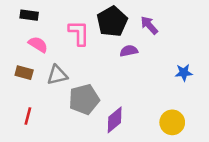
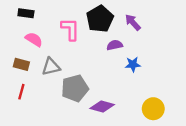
blue star: (184, 73) -> (133, 64), moved
red line: (28, 116) -> (21, 92), moved
purple diamond: (115, 120) -> (102, 106), turned 55

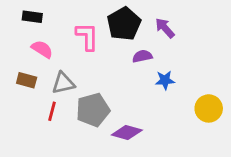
red line: (21, 92) -> (52, 111), moved
yellow circle: (153, 109) -> (209, 108), moved

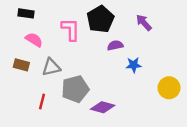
purple arrow: (165, 28) -> (144, 23), moved
red line: (52, 111) -> (42, 102), moved

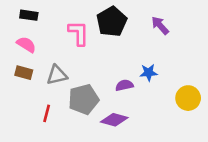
pink semicircle: (34, 40) -> (26, 45), moved
purple semicircle: (115, 45) -> (124, 85), moved

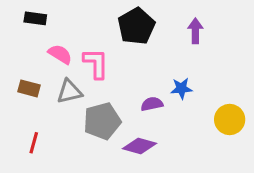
purple arrow: (160, 25) -> (195, 31), turned 42
pink L-shape: (79, 33) -> (96, 64), moved
pink semicircle: (26, 45) -> (60, 54), moved
red line: (47, 113) -> (34, 143), moved

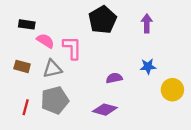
black rectangle: (35, 18) -> (27, 24), moved
blue star: (181, 88) -> (148, 66), moved
gray pentagon: (102, 121) -> (55, 100), moved

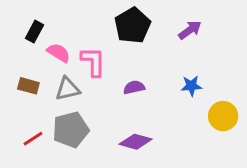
purple arrow: (147, 23) -> (190, 30), turned 54
black rectangle: (27, 24) -> (34, 32), turned -70
purple semicircle: (114, 78) -> (134, 87), moved
red line: (26, 107) -> (33, 139), turned 42

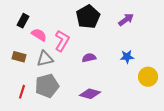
pink L-shape: (93, 62) -> (62, 41), turned 30
red line: (33, 139) -> (22, 92), turned -40

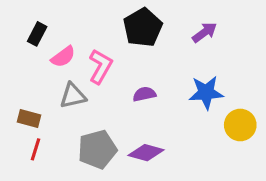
pink semicircle: (39, 35) -> (63, 57), turned 112
brown rectangle: (19, 57) -> (29, 118), moved
blue star: (127, 57) -> (206, 92), size x1.5
gray pentagon: (47, 86) -> (97, 149), moved

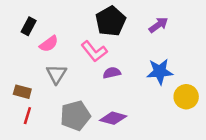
pink L-shape: (101, 66) -> (94, 51), moved, turned 112
gray triangle: (73, 96) -> (56, 74), turned -45

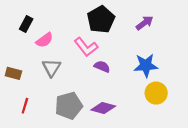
purple semicircle: (112, 73) -> (102, 67), turned 35
brown rectangle: (22, 92) -> (13, 73), moved
yellow circle: (186, 97) -> (156, 93), moved

